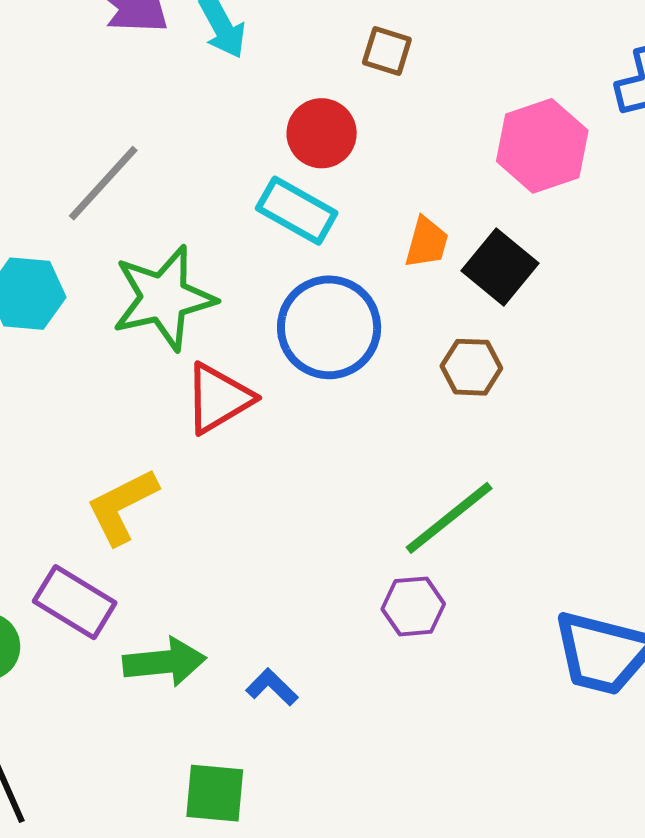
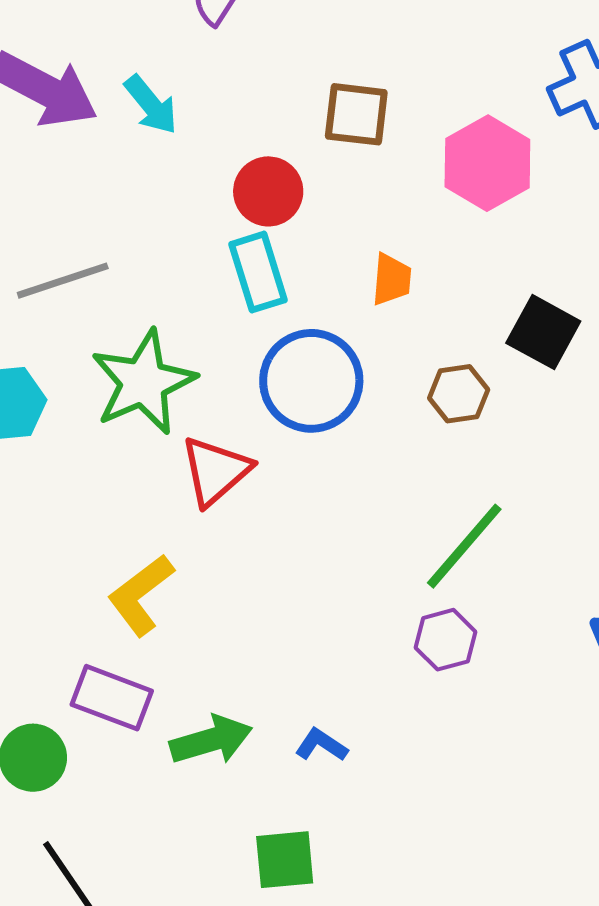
brown square: (387, 51) -> (356, 114), moved, size x1.4
gray line: (103, 183) -> (63, 281), turned 40
cyan rectangle: (297, 211) -> (258, 272), turned 54
black square: (500, 267) -> (543, 332), moved

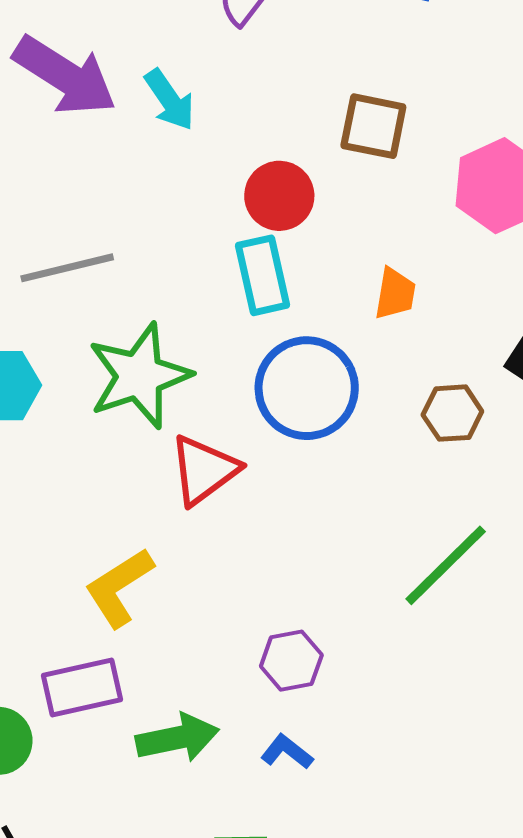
purple hexagon: (445, 640) -> (291, 661), moved
purple rectangle: (112, 698) -> (82, 688), turned -38

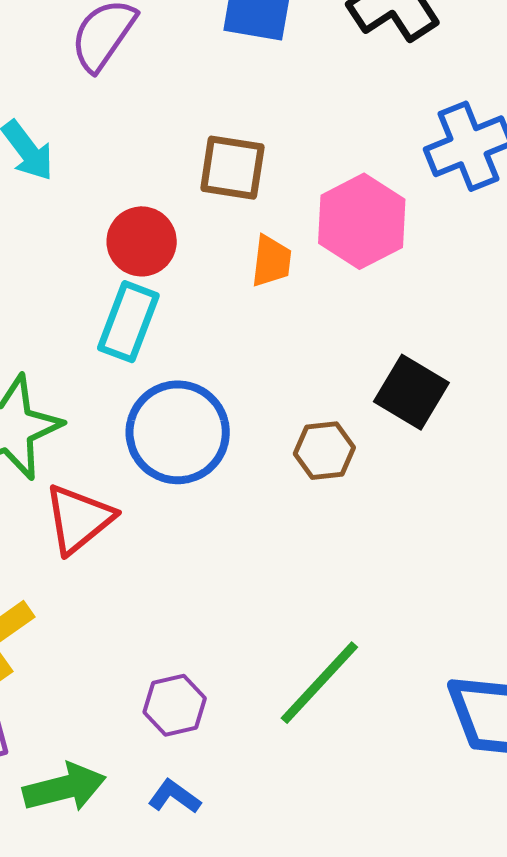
cyan rectangle: (263, 275) -> (128, 322), turned 36
orange trapezoid: (395, 294) -> (271, 261), moved
green line: (446, 565) -> (319, 683), moved

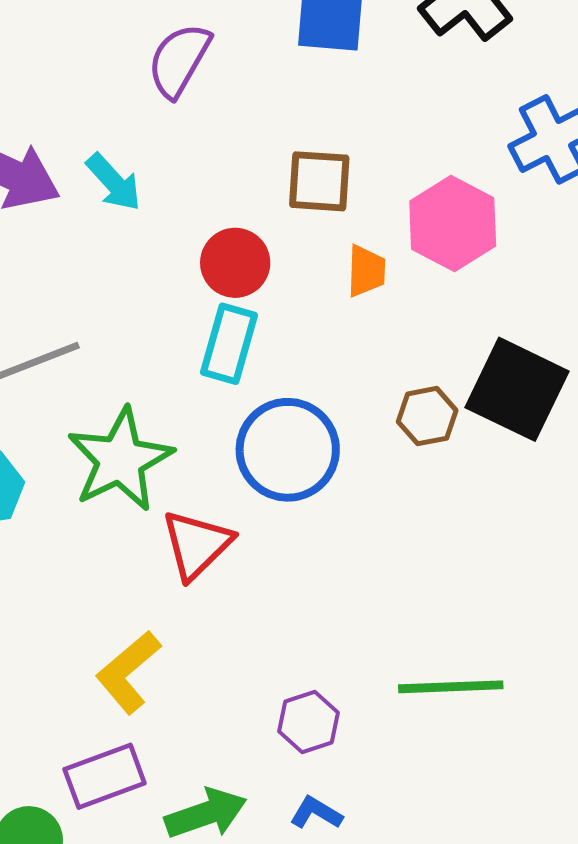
black square: (411, 392) -> (517, 389), size x1.4
brown hexagon: (324, 451) -> (427, 416), moved
green line: (319, 683) -> (451, 687), turned 50

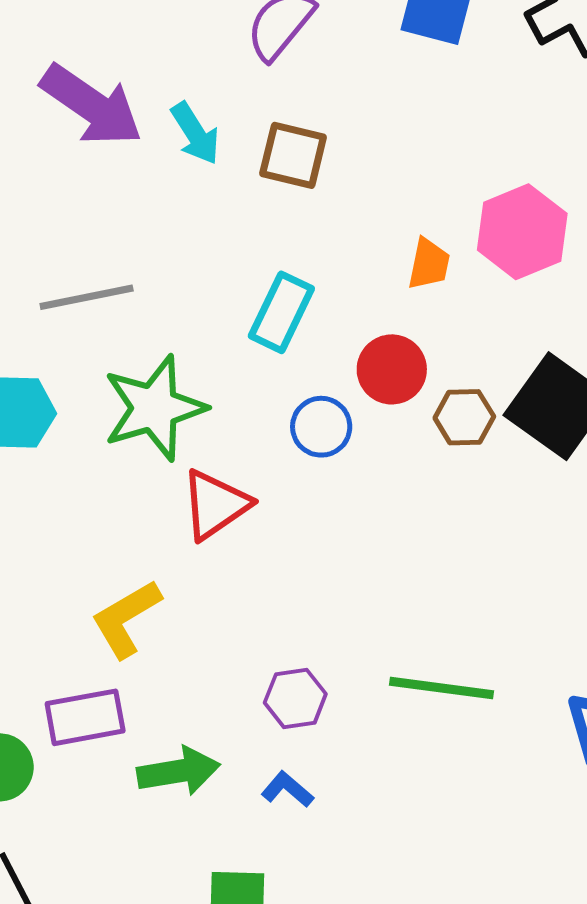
brown square: (319, 181) -> (293, 155), moved
red circle: (235, 263) -> (392, 369), moved
blue circle: (288, 450) -> (321, 427), size x0.6

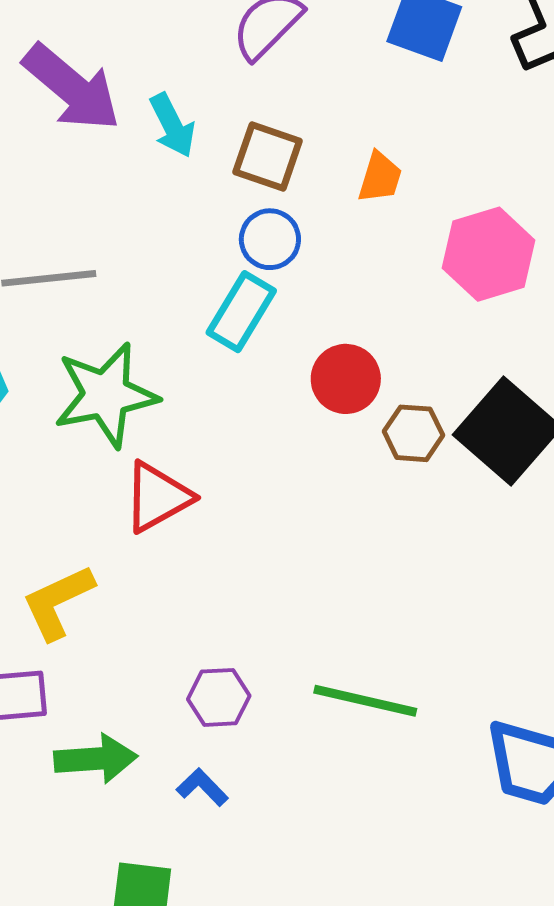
orange trapezoid: (429, 264) -> (380, 177), moved
blue circle: (321, 427) -> (270, 239), moved

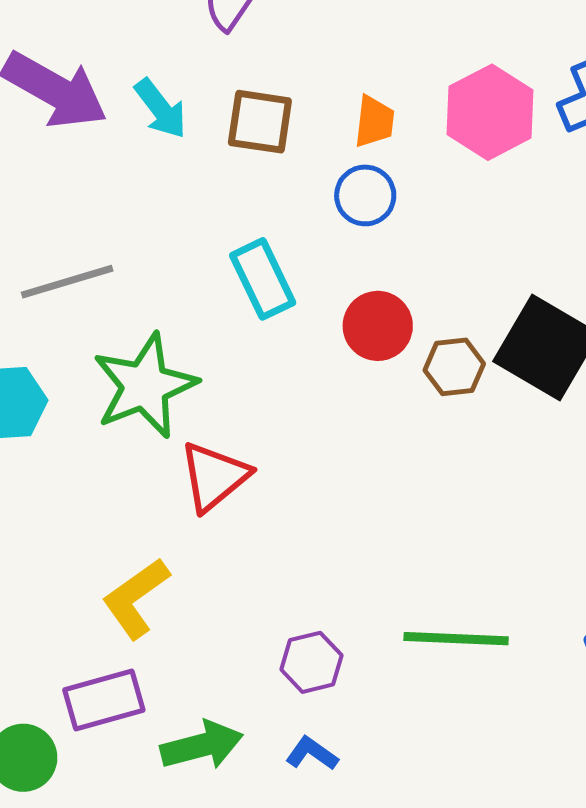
blue circle: (270, 239) -> (365, 195), moved
pink hexagon: (489, 254) -> (490, 112), moved
cyan rectangle: (241, 312) -> (263, 279), turned -46

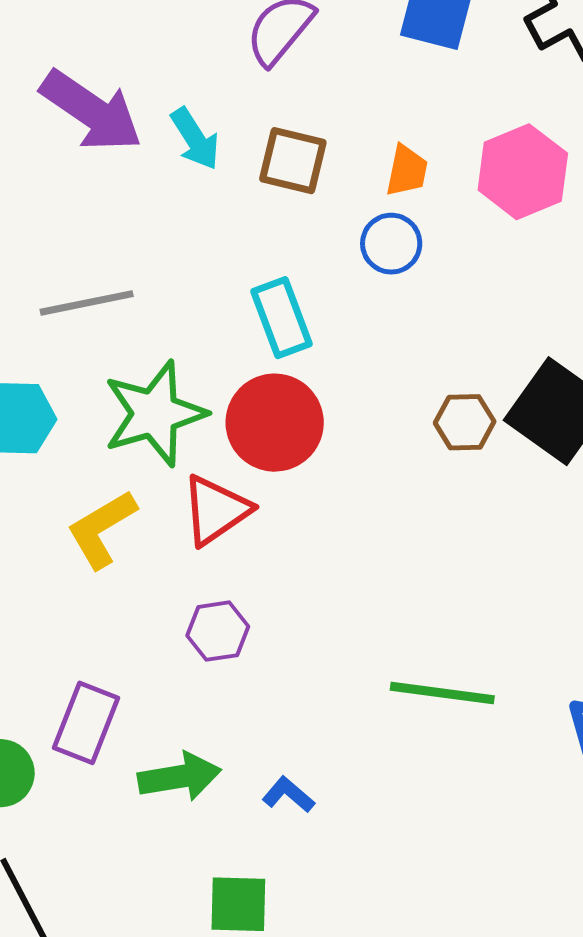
red circle: (378, 326) -> (275, 423), moved, size x1.4
yellow L-shape: (136, 598) -> (102, 529), moved
purple hexagon: (311, 662) -> (218, 631), moved
purple rectangle: (104, 700) -> (86, 723), turned -58

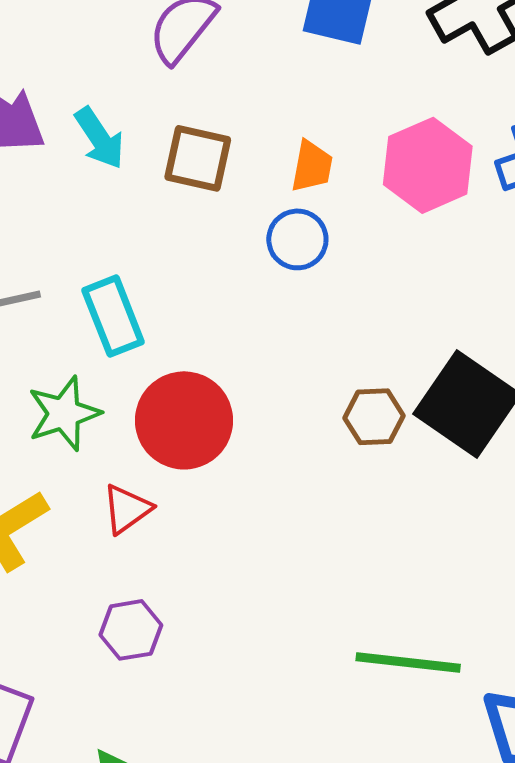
cyan rectangle: (282, 318) -> (113, 316), moved
green star: (155, 414) -> (64, 414), size x0.7
red triangle: (216, 510) -> (127, 509), size x0.7
green line: (442, 693) -> (408, 663), moved

